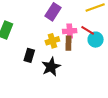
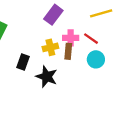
cyan circle: (96, 40) -> (96, 59), moved
black star: (51, 67) -> (47, 77), turned -30

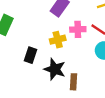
brown rectangle: (68, 51) -> (73, 82), moved

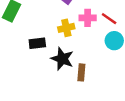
black rectangle: (30, 55) -> (37, 43), turned 63

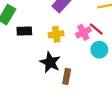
pink cross: (88, 18) -> (83, 32), moved, turned -32
black rectangle: (37, 43) -> (24, 31), moved

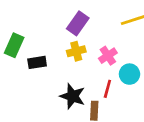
red line: (96, 29) -> (107, 89), moved, turned 72
yellow cross: (56, 34) -> (76, 51), moved

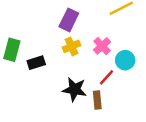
red line: (107, 89) -> (106, 77), turned 36

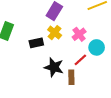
yellow cross: (72, 46) -> (55, 33), turned -32
black rectangle: (36, 63) -> (36, 43), moved

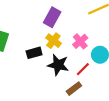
black star: (54, 67) -> (58, 65), moved
brown rectangle: (71, 77) -> (74, 89), turned 56

